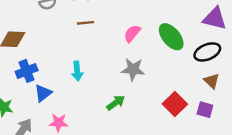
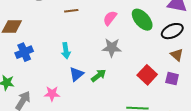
blue triangle: (43, 93) -> (76, 74), moved

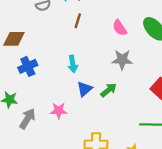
brown line: (71, 11) -> (78, 21), turned -64
pink semicircle: (110, 18) -> (120, 28), turned -70

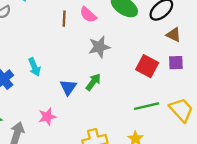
brown line: (78, 21) -> (64, 19), moved
cyan arrow: (73, 64) -> (34, 67), moved

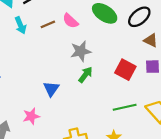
brown line: (64, 19) -> (48, 24), turned 64
cyan arrow: (34, 67) -> (20, 25), moved
green arrow: (93, 82) -> (85, 75), moved

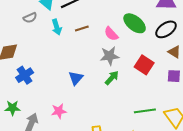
pink semicircle: (70, 21) -> (111, 34), moved
red square: (125, 70) -> (144, 65), moved
blue triangle: (51, 89) -> (76, 78), moved

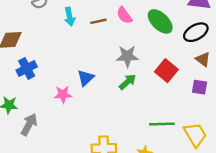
pink semicircle: (111, 34) -> (124, 15), moved
pink star: (59, 111) -> (63, 94), moved

